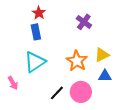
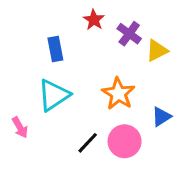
red star: (39, 13) -> (94, 20), moved
yellow triangle: (102, 55) -> (157, 51), moved
blue triangle: (105, 76) -> (161, 117), turned -32

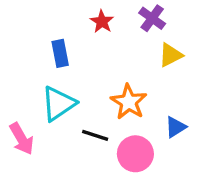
purple cross: (129, 34) -> (152, 18), moved
pink arrow: (20, 127) -> (22, 139), size x1.4
black line: (88, 143) -> (95, 135), moved, turned 65

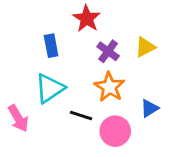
purple cross: (152, 18) -> (108, 51), moved
red star: (102, 22) -> (87, 19), size x1.4

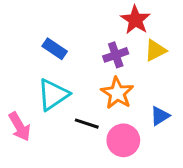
red star: (87, 19) -> (136, 20), moved
blue rectangle: (51, 46) -> (55, 49), turned -45
purple cross: (108, 51) -> (116, 55), turned 35

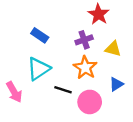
yellow triangle: (155, 50) -> (113, 49), moved, turned 42

